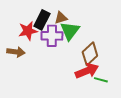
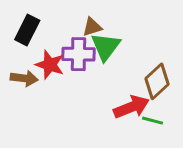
black rectangle: (42, 20) -> (27, 30), moved
red star: (28, 31) -> (50, 65), moved, turned 30
brown diamond: (90, 54) -> (157, 81), moved

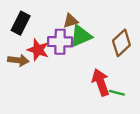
green triangle: (106, 47) -> (81, 36), turned 30
brown diamond: (157, 81) -> (121, 43), moved
red arrow: (131, 107) -> (101, 82), turned -88

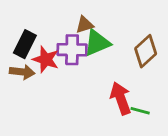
black rectangle: (21, 23) -> (25, 44), moved

